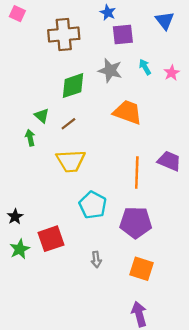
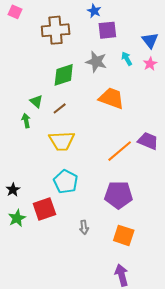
blue triangle: (165, 21) -> (150, 40), moved
orange line: (137, 173) -> (120, 151), turned 48
cyan pentagon: (93, 205) -> (66, 182), moved

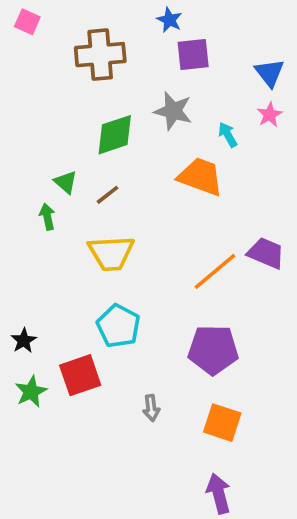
cyan arrow: (127, 59) -> (228, 135), moved

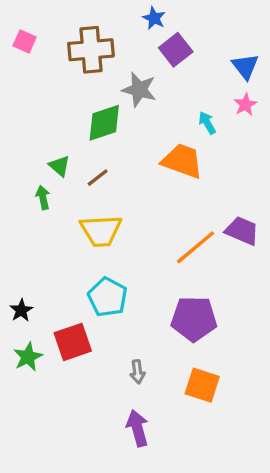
pink square: (27, 22) -> (25, 41), moved
purple square: (193, 55) -> (176, 50), turned -32
gray star: (173, 111) -> (139, 90), moved
purple arrow: (219, 494) -> (137, 428), moved

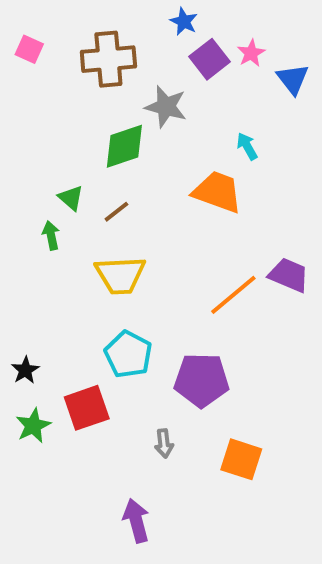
pink star: (245, 105) -> (251, 53), moved
purple pentagon: (194, 319) -> (202, 380), moved
purple arrow: (137, 428) -> (136, 521), moved

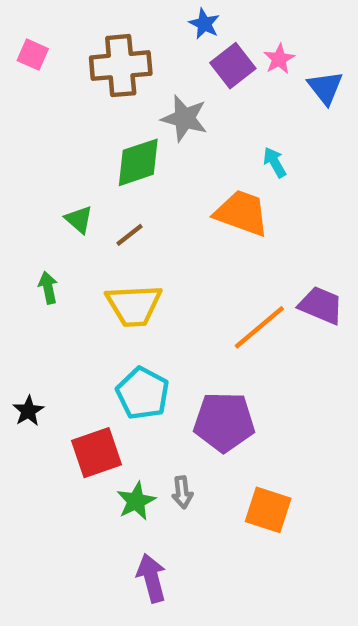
green arrow: (51, 235) -> (48, 288), moved
green star: (33, 426) -> (136, 501), moved

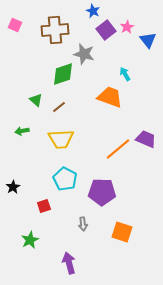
green arrow: (48, 288) -> (22, 131), turned -88
red square: (96, 453) -> (44, 206), size x0.6
green star: (136, 501) -> (30, 240), moved

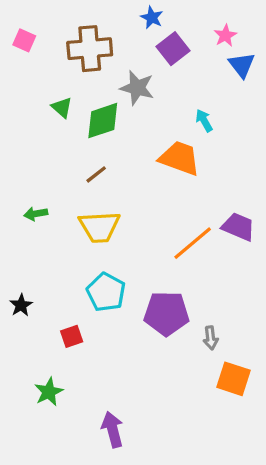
pink star: (127, 27) -> (225, 36), moved
green triangle: (36, 100) -> (62, 107), moved
gray arrow: (83, 224) -> (211, 338), moved
orange square: (122, 232) -> (234, 379), moved

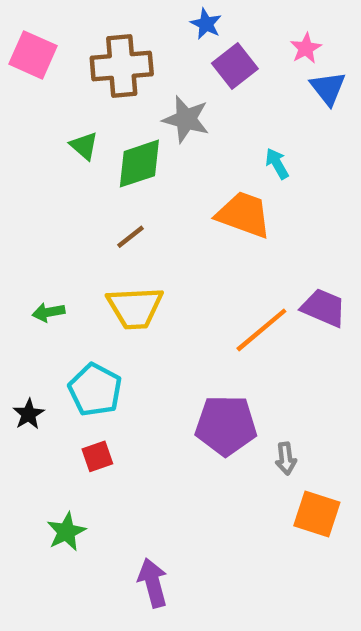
pink square: (24, 40) -> (33, 55), size x1.5
green arrow: (36, 214) -> (49, 312), moved
cyan pentagon: (106, 292) -> (95, 390), moved

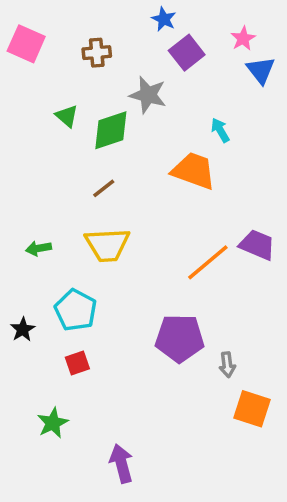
brown cross: (122, 66) -> (97, 53), size x0.6

